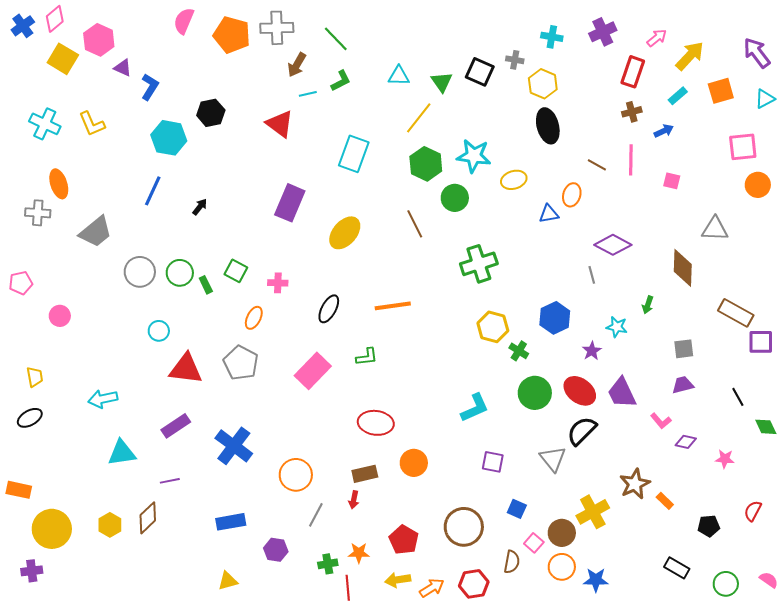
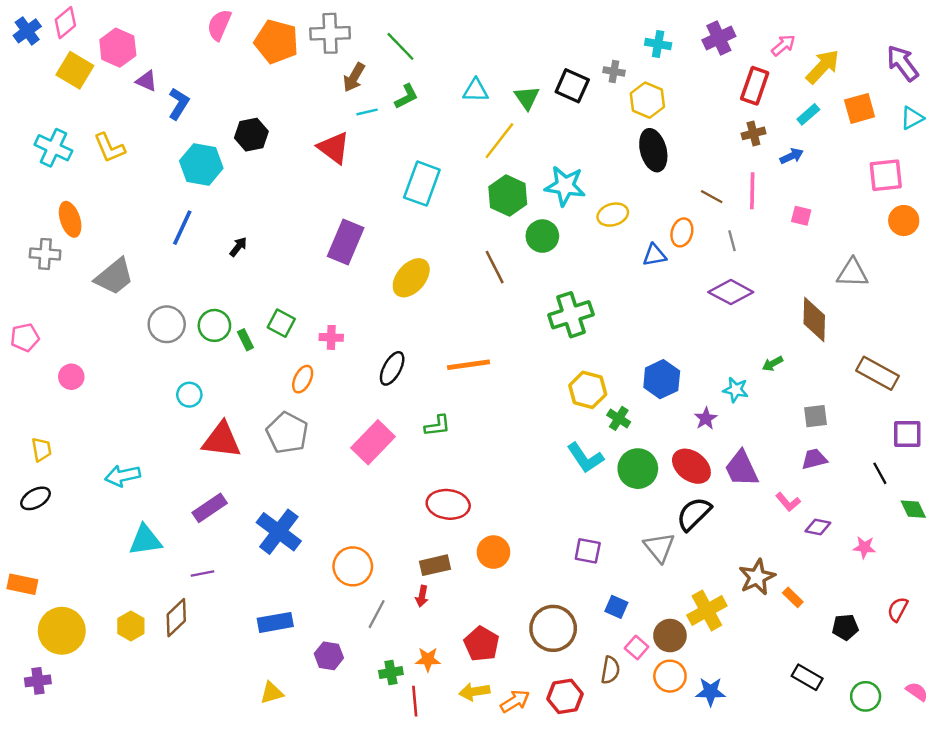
gray line: (592, 275) -> (732, 241), moved
green arrow: (648, 305) -> (773, 364), turned 42
purple square: (761, 342) -> (907, 434), moved
cyan L-shape: (475, 408) -> (585, 458), moved, turned 80

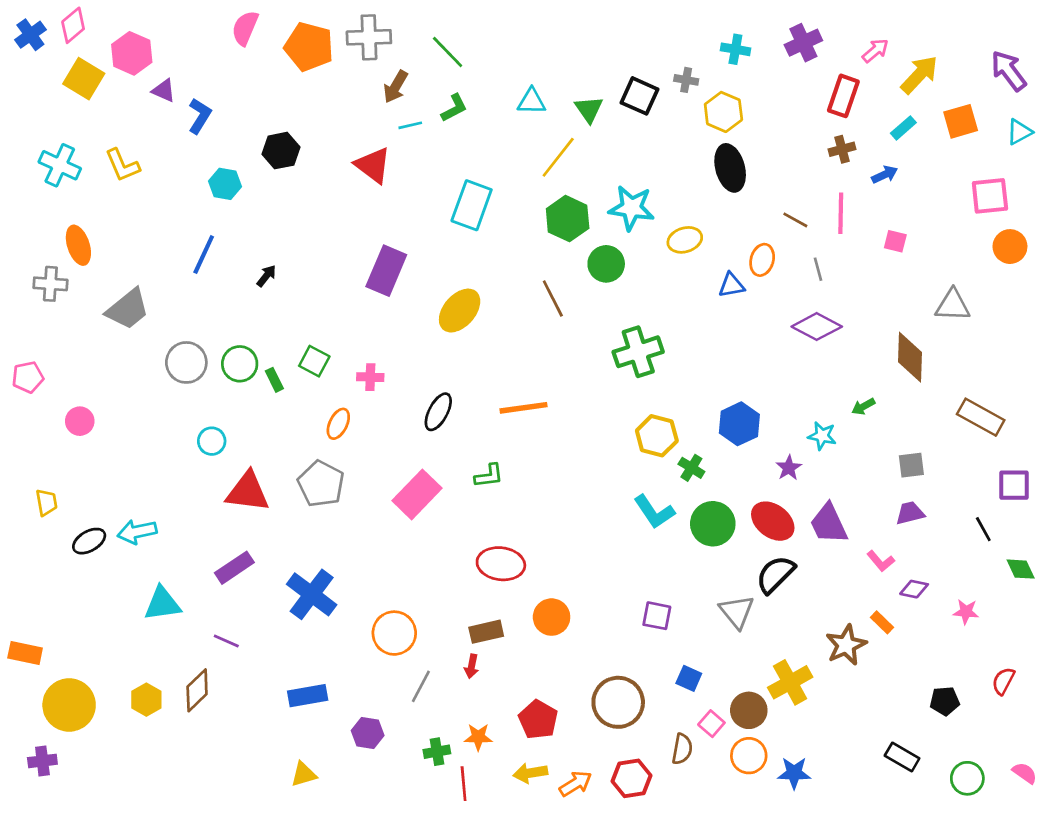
cyan hexagon: (201, 164) -> (225, 184), size x0.7
black ellipse: (36, 498) -> (89, 541), moved
purple line: (202, 574) -> (226, 641), turned 35
orange rectangle: (793, 597) -> (882, 622), moved

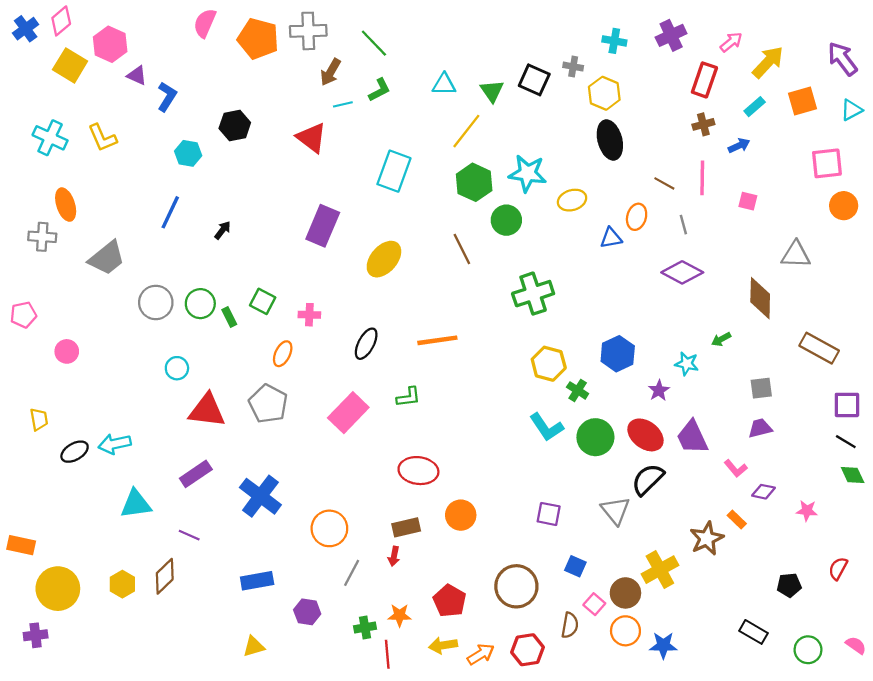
black line: (983, 529) -> (846, 442), moved, turned -30

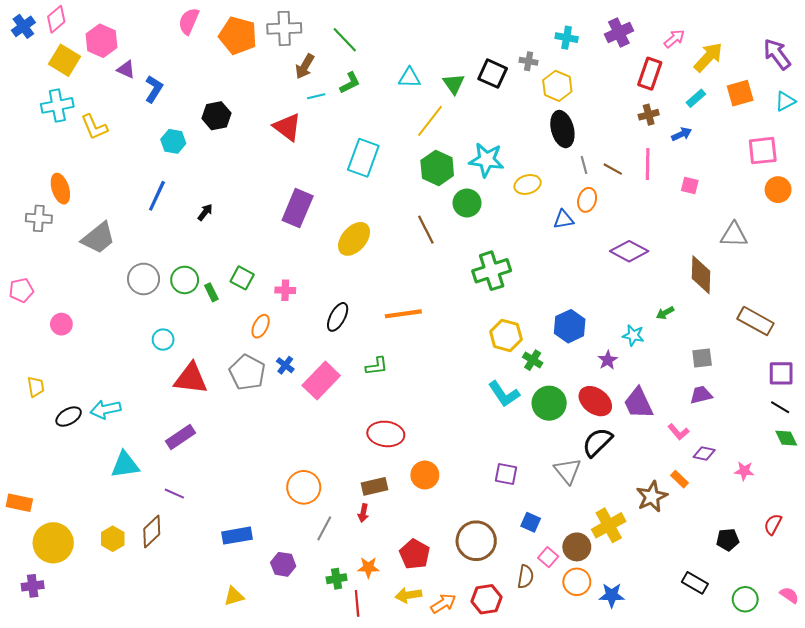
cyan cross: (50, 138) -> (57, 105), moved, turned -36
gray line: (683, 225) -> (584, 165), moved
blue cross: (260, 496) -> (285, 365), moved, size x0.5

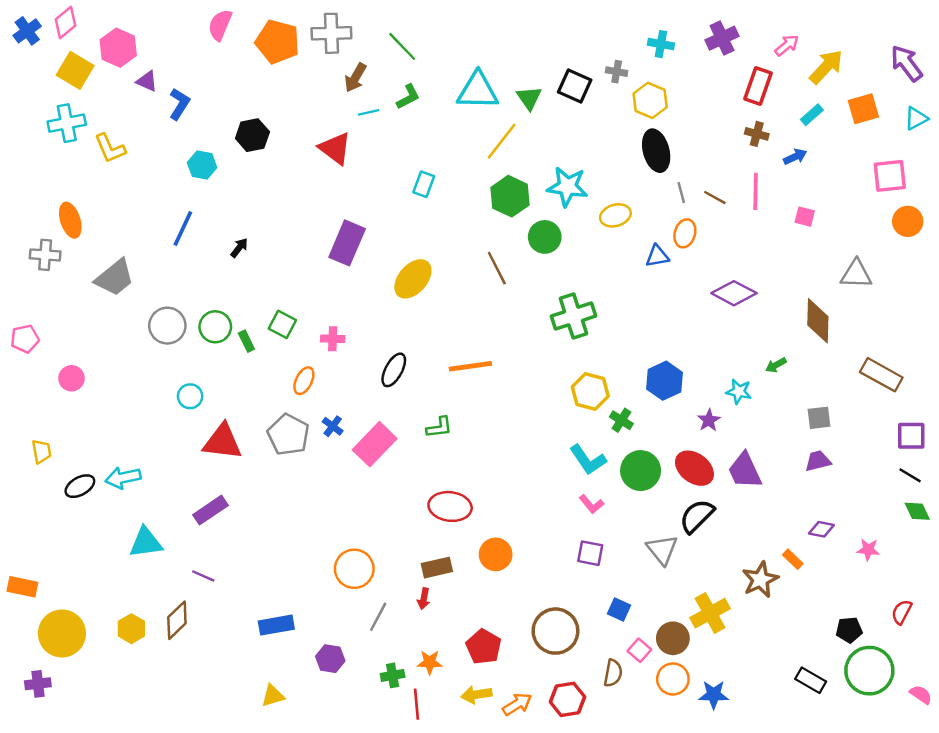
cyan triangle: (409, 78) -> (478, 91), size x1.6
brown cross: (649, 115) -> (757, 134), turned 30
cyan rectangle: (363, 158) -> (424, 184), size x0.6
pink L-shape: (678, 432) -> (591, 504), moved
green circle: (745, 599) -> (869, 671), moved, size x1.6

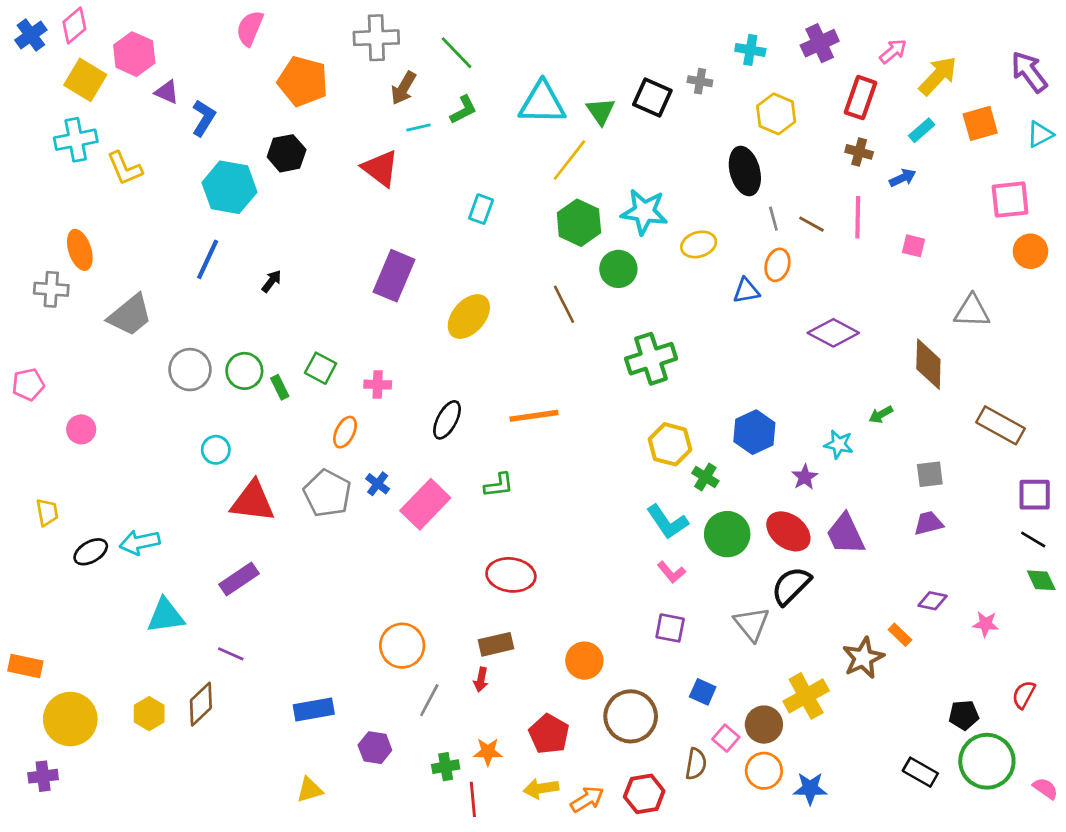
orange pentagon: (278, 42) -> (303, 81), moved
yellow hexagon: (650, 100) -> (776, 114), moved
cyan hexagon: (202, 165) -> (229, 187), size x1.6
orange circle: (496, 554) -> (584, 661), moved

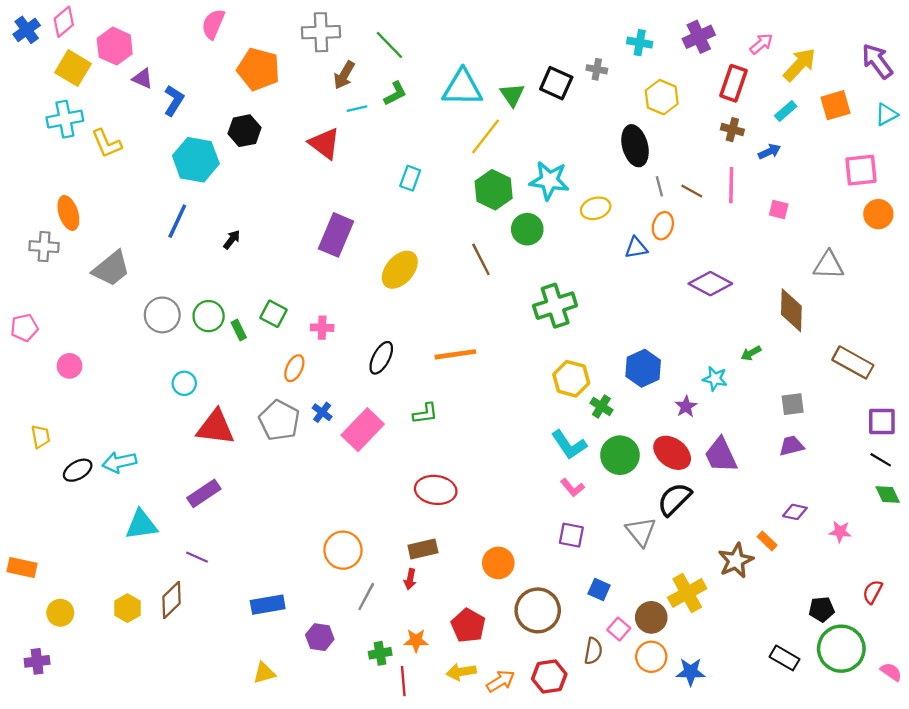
yellow circle: (70, 719) -> (60, 613), size x0.6

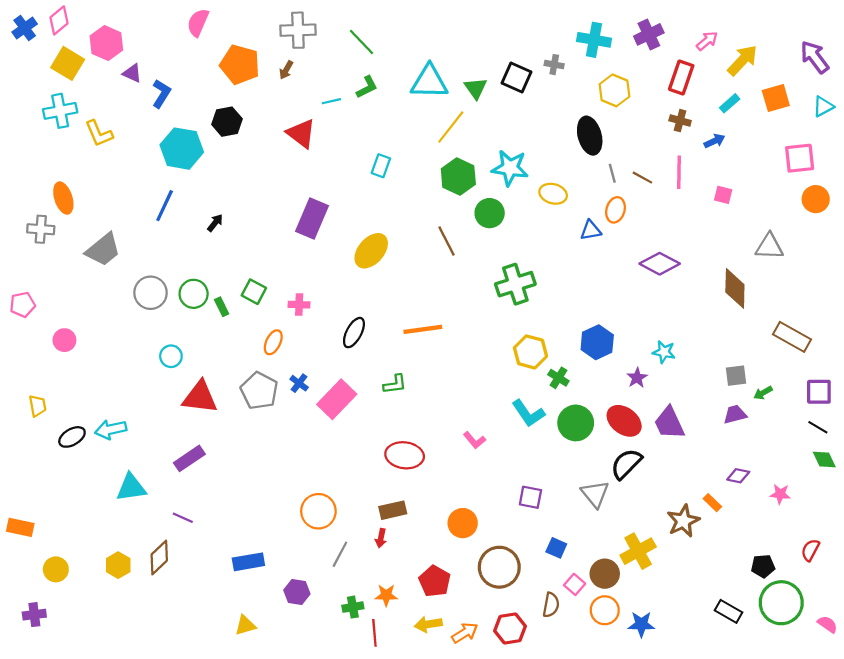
cyan cross: (640, 43) -> (594, 40), size x1.4
brown arrow: (344, 75) -> (286, 70), moved, size x0.7
yellow ellipse: (596, 208) -> (553, 194), turned 32
green arrow: (751, 353) -> (763, 393), moved
pink L-shape: (572, 488) -> (475, 440), moved

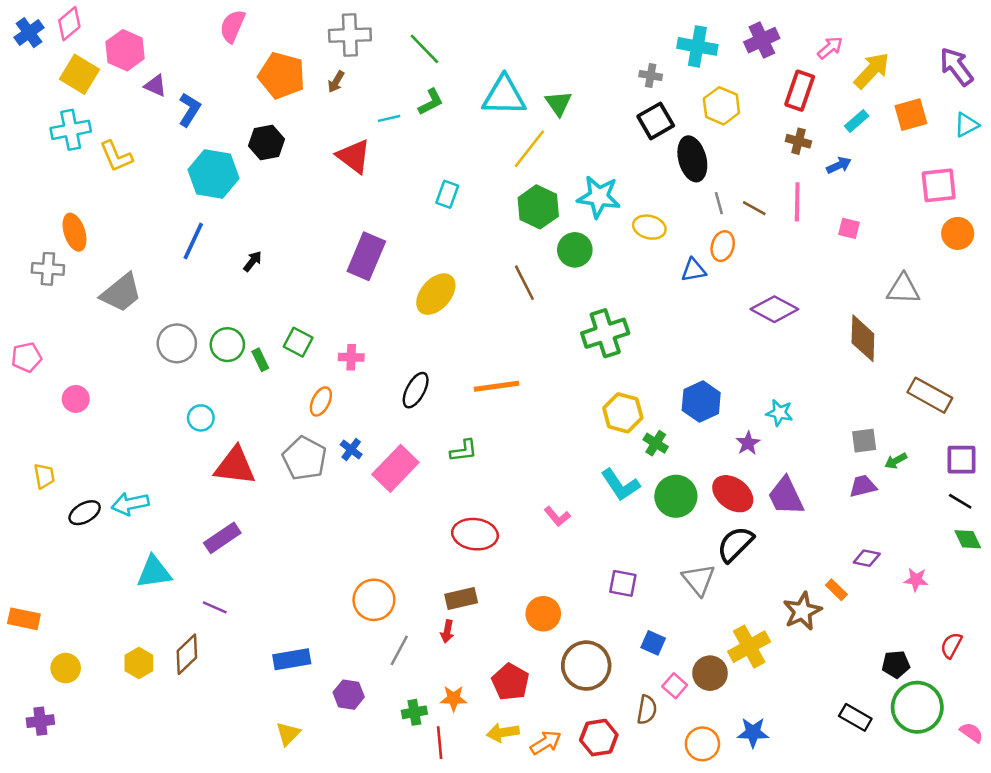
black square: (516, 77) -> (656, 121), moved, turned 36
orange circle: (605, 610) -> (702, 744), moved
yellow triangle: (245, 625) -> (288, 734), turned -30

